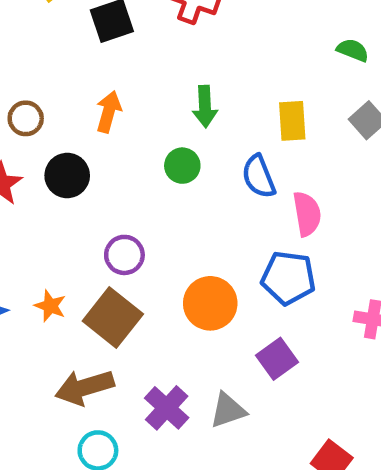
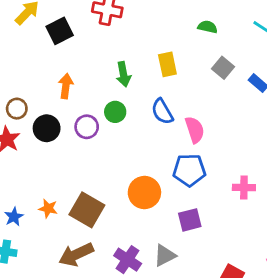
brown circle: (26, 118) -> (17, 109), moved
yellow rectangle: (292, 121) -> (167, 64), moved
purple circle: (124, 255) -> (87, 127), moved
purple square: (277, 359) -> (190, 220), turned 30

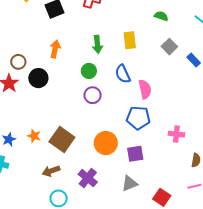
purple circle: (87, 127) -> (93, 95), moved
orange circle: (144, 192) -> (106, 143), moved
brown arrow: (76, 255) -> (51, 171), size x0.7
gray triangle: (165, 255) -> (129, 183), moved

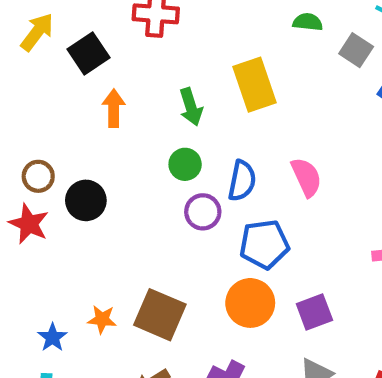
yellow rectangle: (130, 40) -> (254, 85), size x1.4
gray square: (169, 47) -> (356, 50), moved
orange arrow: (55, 49) -> (114, 108), moved
blue semicircle: (123, 74) -> (242, 181), moved, turned -132
blue pentagon: (138, 118) -> (264, 244), moved

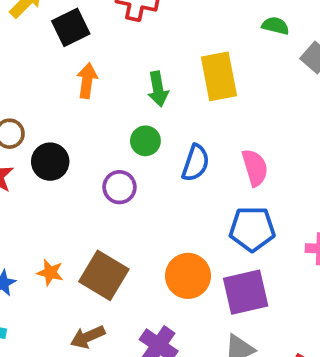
purple circle: (203, 212) -> (119, 187), moved
blue pentagon: (264, 244) -> (252, 229), moved
purple square: (314, 312) -> (246, 292), size x1.4

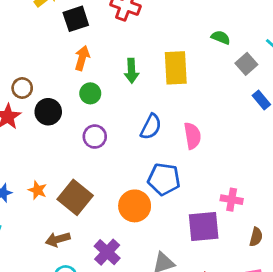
green circle: (145, 141) -> (90, 93), moved
blue pentagon: (252, 229) -> (164, 179), moved
purple square: (246, 292) -> (204, 226), moved

